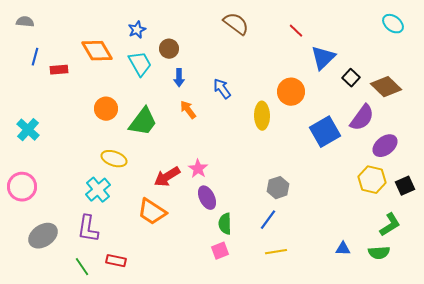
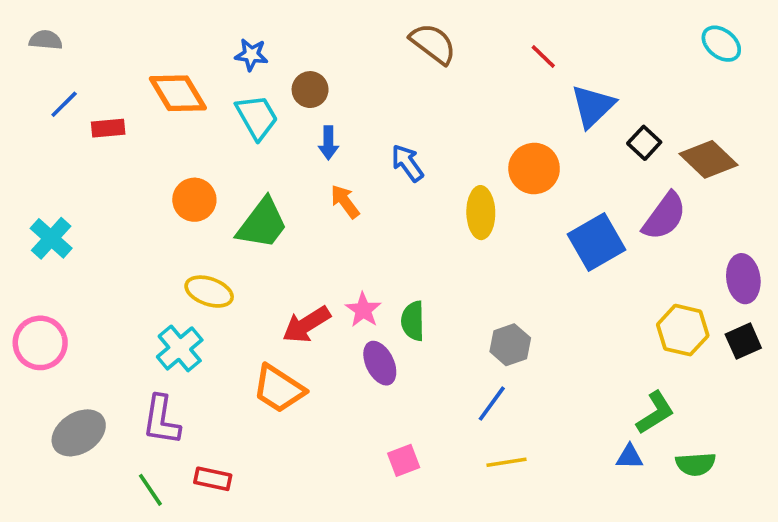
blue star: (137, 30) -> (251, 55), turned 30
blue line: (35, 57) -> (64, 104), turned 30
purple ellipse: (385, 146) -> (743, 279), moved, turned -60
green semicircle: (225, 224) -> (413, 321), moved
green L-shape: (390, 225) -> (655, 413), moved

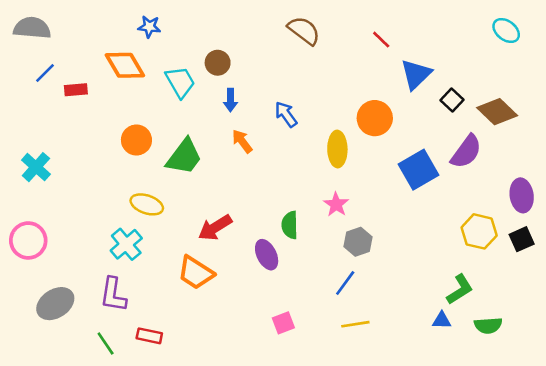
gray semicircle: (46, 40) -> (32, 28), size x1.6
blue star: (251, 55) -> (149, 27), moved
pink star: (363, 310) -> (336, 204), moved

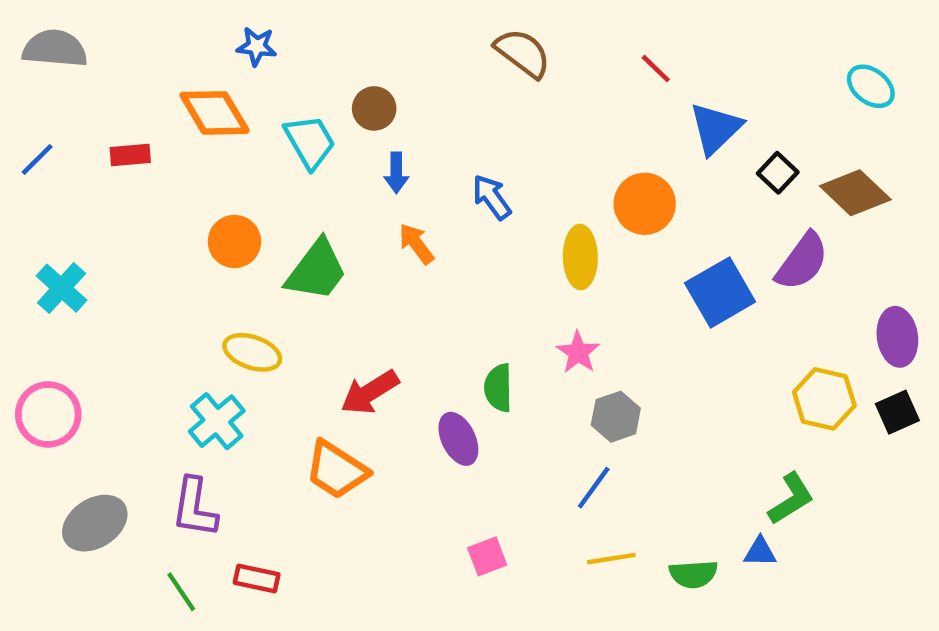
cyan ellipse: (506, 31) -> (871, 86), moved
blue line: (45, 73) -> (37, 159), moved
green semicircle: (488, 326) -> (693, 574), moved

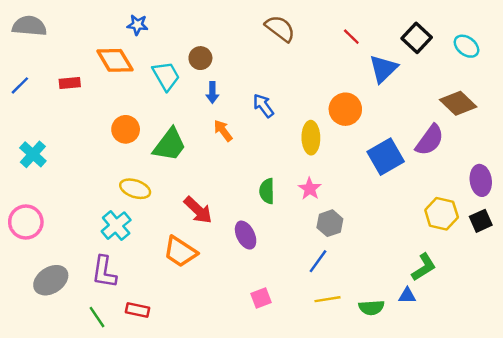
black square: (778, 173) -> (417, 38), moved, size x1.4
green semicircle: (498, 388) -> (267, 191), moved
red arrow: (370, 392) -> (198, 210), turned -104

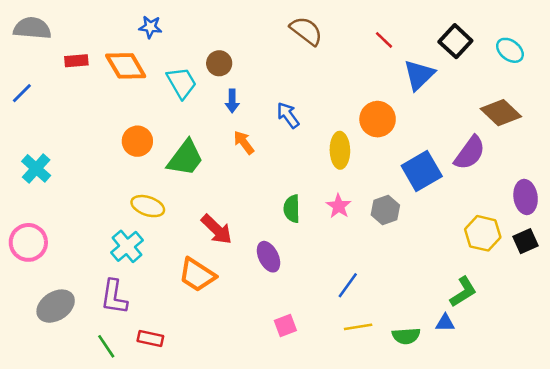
red rectangle: (70, 83) -> (76, 61), moved
gray hexagon: (330, 223) -> (385, 210), moved

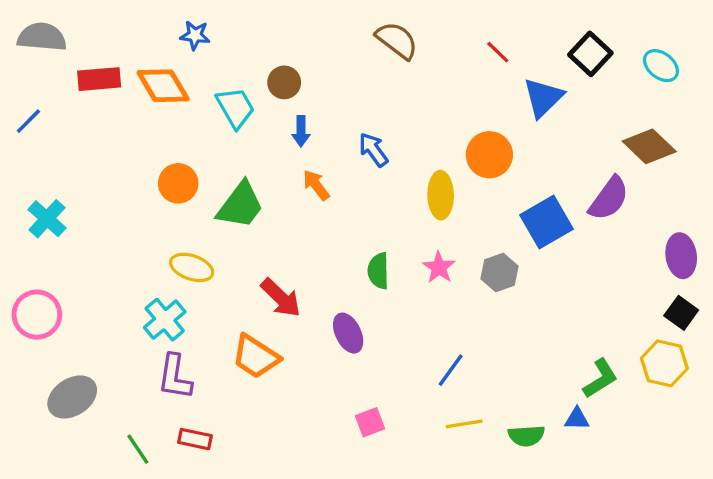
red rectangle: (76, 61) -> (99, 79), size x1.4
yellow hexagon: (483, 233) -> (664, 363), moved
black square: (526, 241) -> (681, 313), turned -30
purple L-shape: (114, 297) -> (175, 377), moved

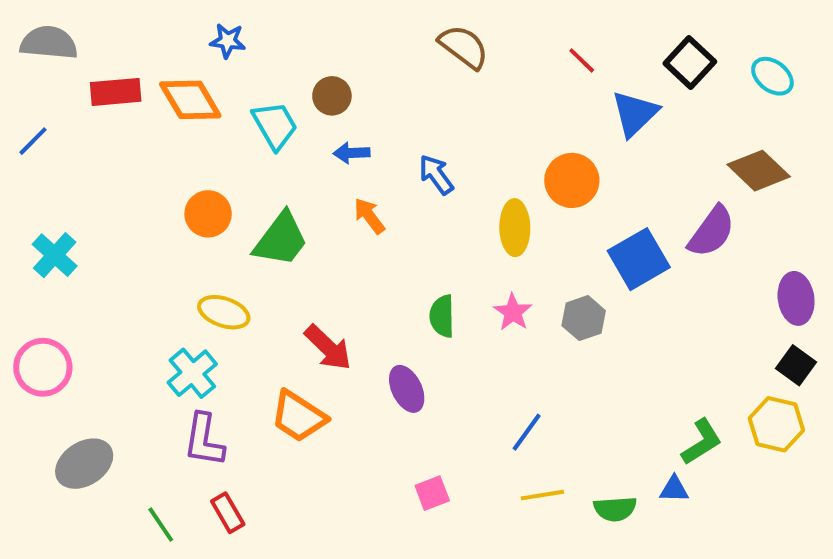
blue arrow: (301, 131) -> (352, 153), turned 88
red rectangle: (195, 439) -> (228, 513), turned 48

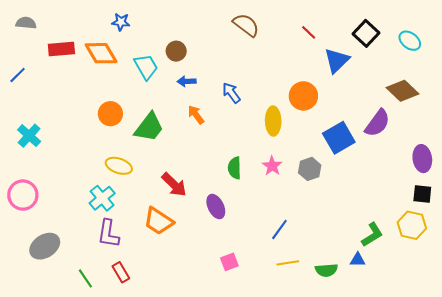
gray semicircle: (49, 43) -> (26, 23), size x0.7
black square: (796, 365) -> (422, 194), turned -30

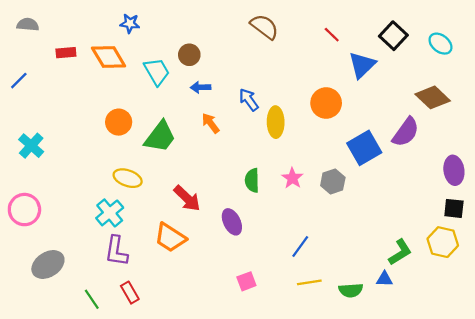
red rectangle: (61, 49) -> (66, 53), size x0.7
yellow ellipse: (273, 121) -> (276, 122), moved

